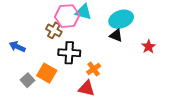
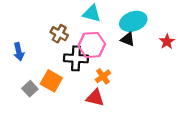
pink hexagon: (67, 16) -> (92, 45), moved
blue arrow: (17, 47) -> (19, 52), turned -126
red star: (149, 47) -> (167, 42), moved

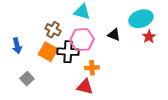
cyan ellipse: (133, 21) -> (141, 19), moved
orange cross: (103, 76) -> (92, 68), turned 32
orange square: (51, 81) -> (48, 52), moved

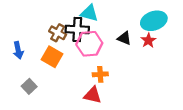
red star: (149, 37) -> (148, 40), moved
black cross: (68, 52) -> (77, 30), moved

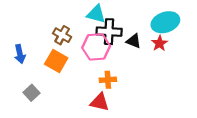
black cross: (77, 30) -> (109, 32), moved

